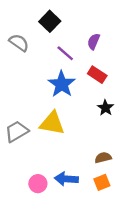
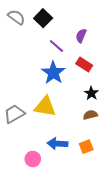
gray semicircle: (19, 43) -> (16, 17), moved
brown semicircle: (103, 158) -> (90, 115), moved
blue arrow: (66, 179) -> (57, 144), moved
orange square: (102, 182) -> (86, 147), moved

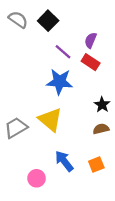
red rectangle: (84, 64) -> (91, 62), moved
blue star: (53, 73) -> (60, 82), turned -30
yellow triangle: (45, 107) -> (50, 120), turned 30
blue arrow: (57, 144) -> (64, 161), turned 48

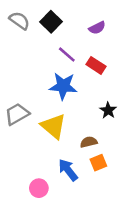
purple semicircle: (91, 40) -> (97, 28), moved, turned -140
gray trapezoid: (16, 128) -> (17, 114), moved
brown semicircle: (101, 129) -> (89, 142), moved
orange square: (96, 164) -> (98, 163), moved

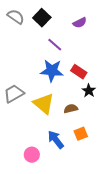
red rectangle: (96, 65) -> (79, 72), moved
brown semicircle: (89, 142) -> (71, 109), moved

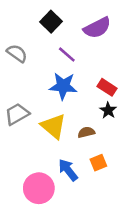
gray semicircle: (16, 17) -> (17, 53), moved
purple semicircle: (80, 23) -> (97, 28), size x1.6
red rectangle: (79, 72) -> (107, 87), moved
pink circle: (32, 155) -> (39, 188), size x1.6

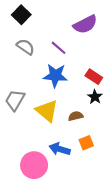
black square: (51, 22) -> (21, 15), moved
gray semicircle: (17, 53) -> (26, 47), moved
gray trapezoid: (17, 114) -> (15, 100), turned -30
blue arrow: (68, 170) -> (60, 149), turned -36

